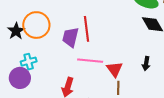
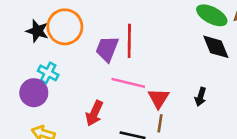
black star: (16, 31) -> (37, 31), turned -30
cyan cross: (29, 62) -> (48, 73), turned 35

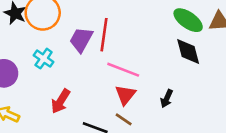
cyan cross: (48, 73) -> (44, 59), moved
pink line: (128, 83) -> (123, 70), moved
brown line: (160, 123) -> (124, 119), turned -72

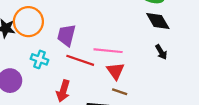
red line: (104, 35) -> (80, 60), moved, turned -64
black arrow: (167, 99) -> (161, 52), moved, turned -40

